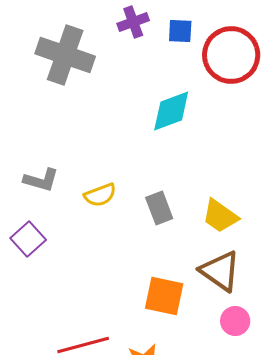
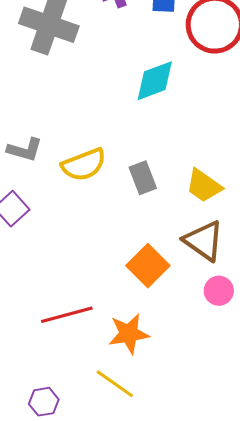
yellow semicircle: (100, 195) -> (84, 165), size x1.4
orange square: (164, 296) -> (148, 266), turned 33

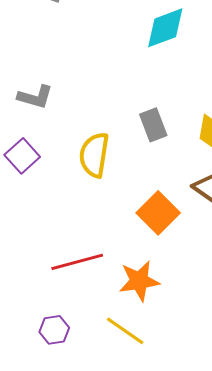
yellow semicircle: (84, 165) -> (94, 155), moved, turned 120
purple hexagon: (44, 402) -> (54, 330), moved

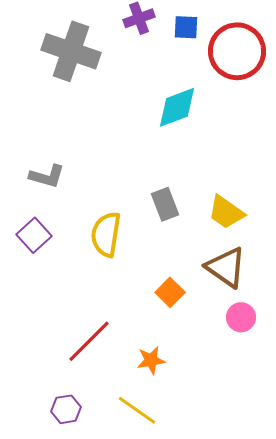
orange square: (158, 213) -> (170, 292), size x0.7
red line: (77, 262) -> (89, 341), turned -30
orange star: (139, 281) -> (151, 360), size x0.7

